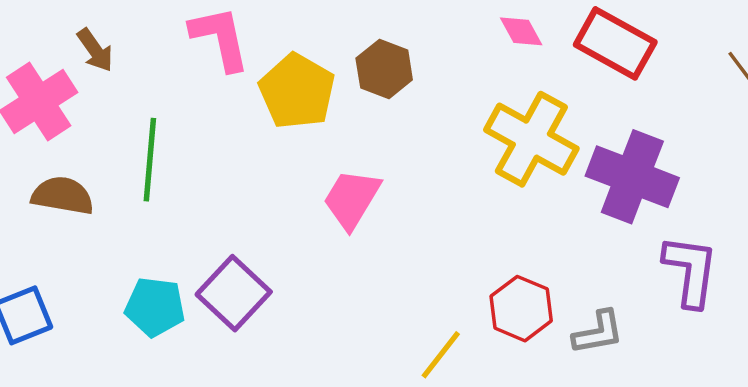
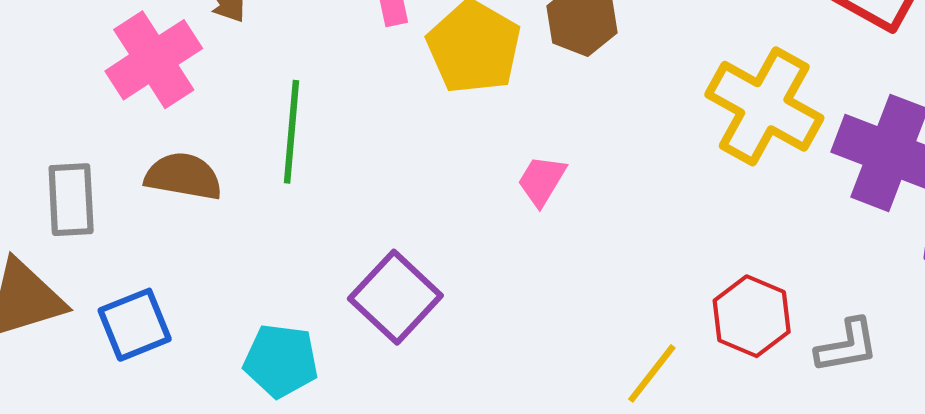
pink trapezoid: (352, 199) -> (542, 181), size x0.7
cyan pentagon: (155, 307) -> (281, 361), moved

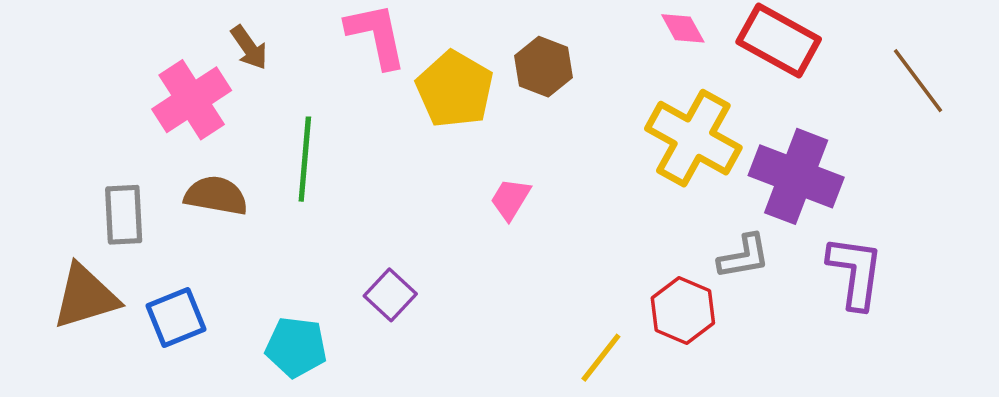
purple square: (395, 297) -> (390, 295), size x0.7
gray L-shape: (847, 346) -> (744, 257), moved

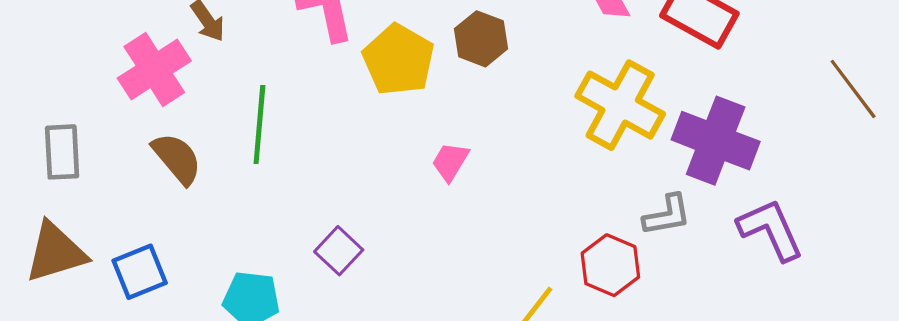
brown line: (918, 81) -> (853, 89), moved
brown semicircle: (216, 196) -> (177, 158), turned 40
gray rectangle: (124, 215) -> (62, 152), moved
purple L-shape: (855, 272) -> (771, 230), turned -32

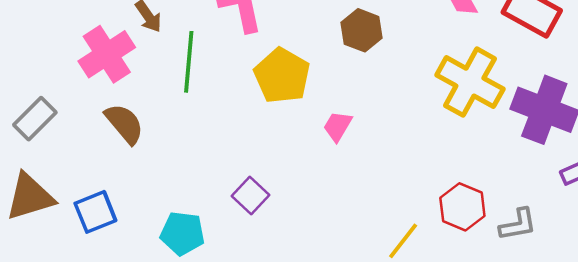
yellow pentagon: (398, 60) -> (282, 76), moved
green line: (259, 124) -> (189, 62), moved
gray rectangle: (62, 152) -> (35, 119), turned 48
gray L-shape: (667, 215) -> (518, 225), moved

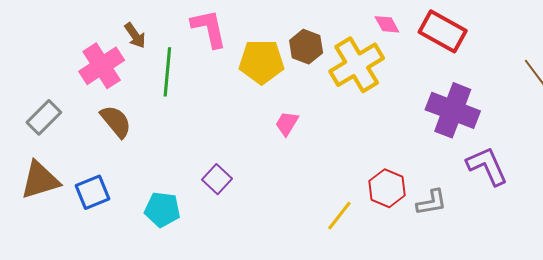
yellow pentagon: (282, 76) -> (262, 62), moved, turned -30
yellow cross: (470, 82) -> (357, 65), moved, turned 30

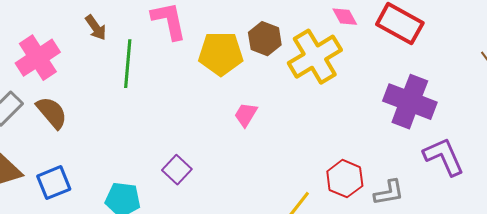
pink cross: (102, 66) -> (38, 58), moved
brown semicircle: (116, 121) -> (52, 113), moved

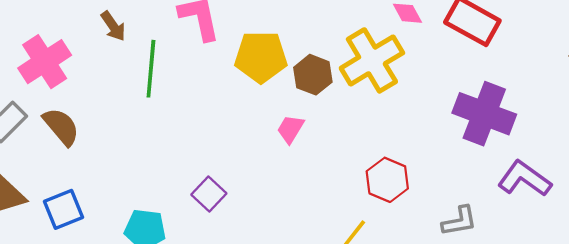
brown hexagon: (265, 39) -> (313, 75), moved
purple L-shape: (444, 157) -> (524, 179), turned -30
red hexagon: (345, 179) -> (387, 180), moved

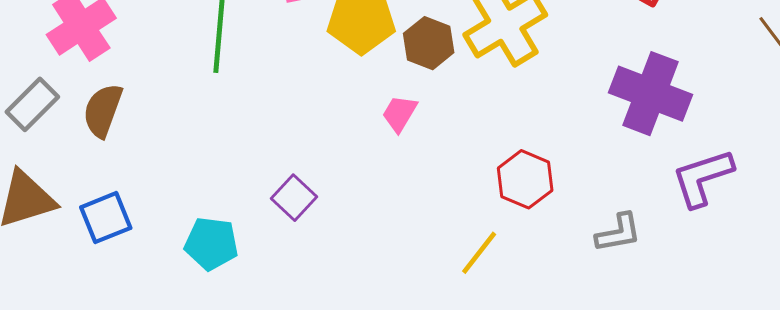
brown semicircle: (61, 127) -> (103, 110), turned -120
purple L-shape: (524, 179) -> (703, 178), turned -54

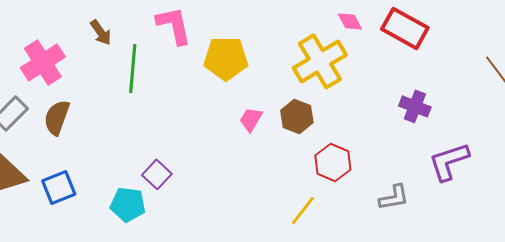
brown hexagon: (429, 43) -> (297, 116), moved
purple cross: (651, 94) -> (415, 106), size x0.6
purple square: (294, 198) -> (157, 174), moved

